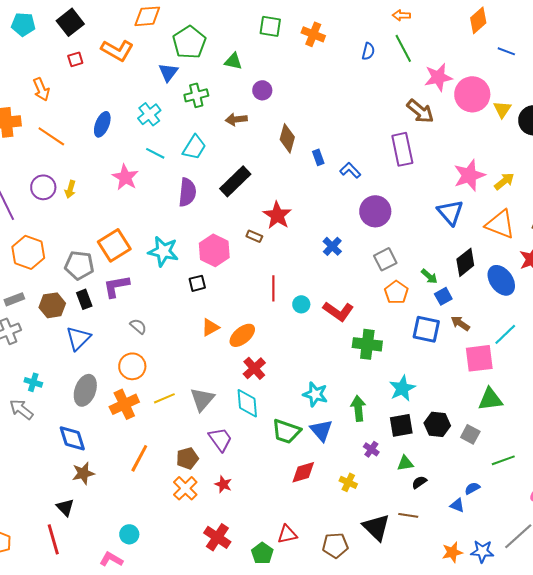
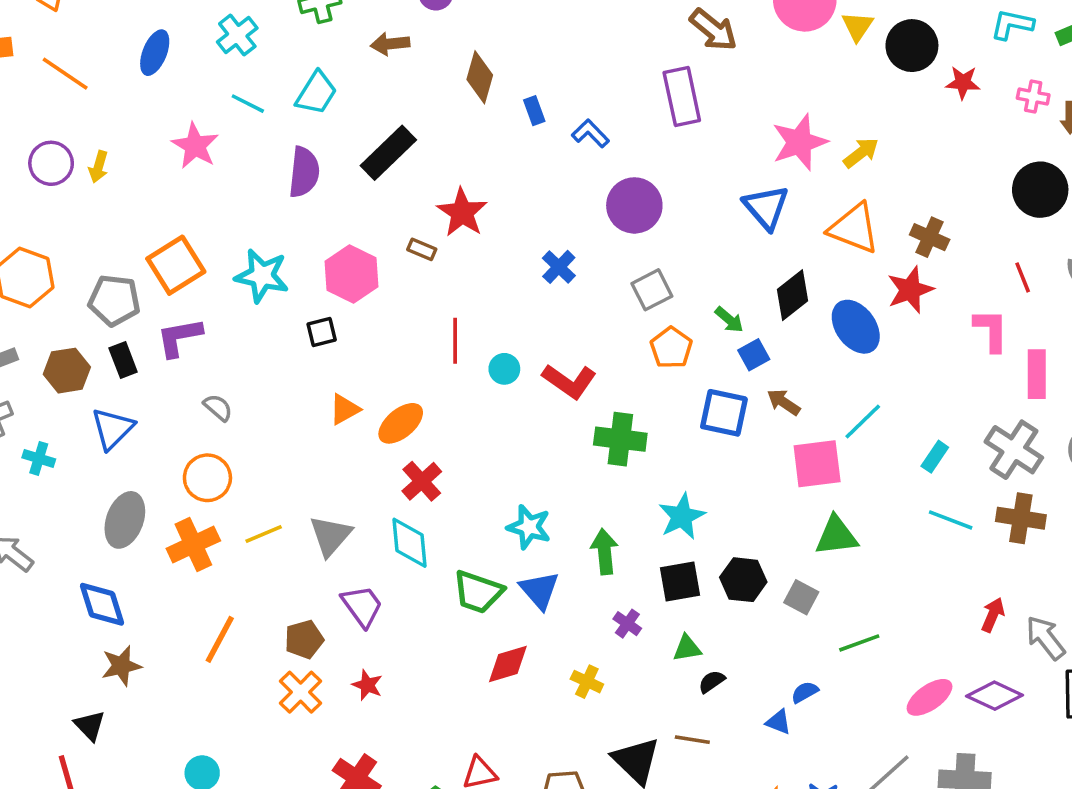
cyan cross: (33, 382) -> (39, 458), moved

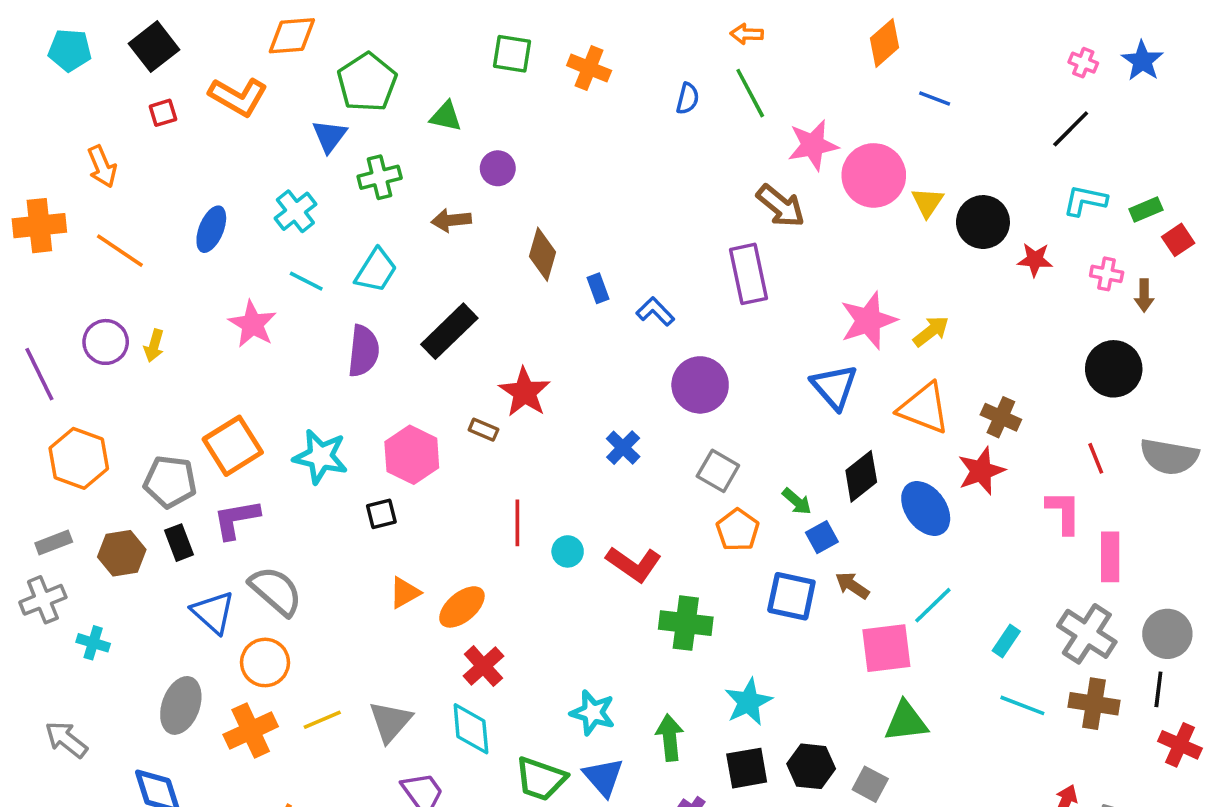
gray square: (652, 290) -> (718, 471), turned -33
gray semicircle: (218, 408) -> (276, 591), size x1.8
blue triangle: (113, 429) -> (213, 612), moved, turned -33

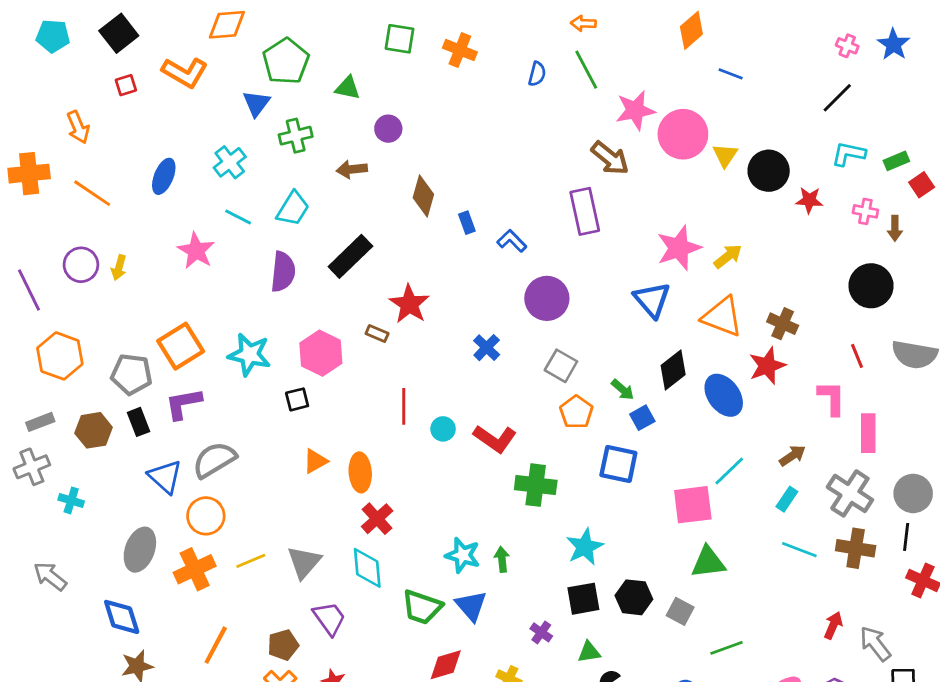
brown arrow: (852, 585) -> (792, 456), moved, turned 112
gray semicircle: (276, 591) -> (214, 460), turned -72
orange ellipse: (462, 607) -> (360, 472), turned -54
green arrow: (670, 738) -> (502, 559), moved, size x0.7

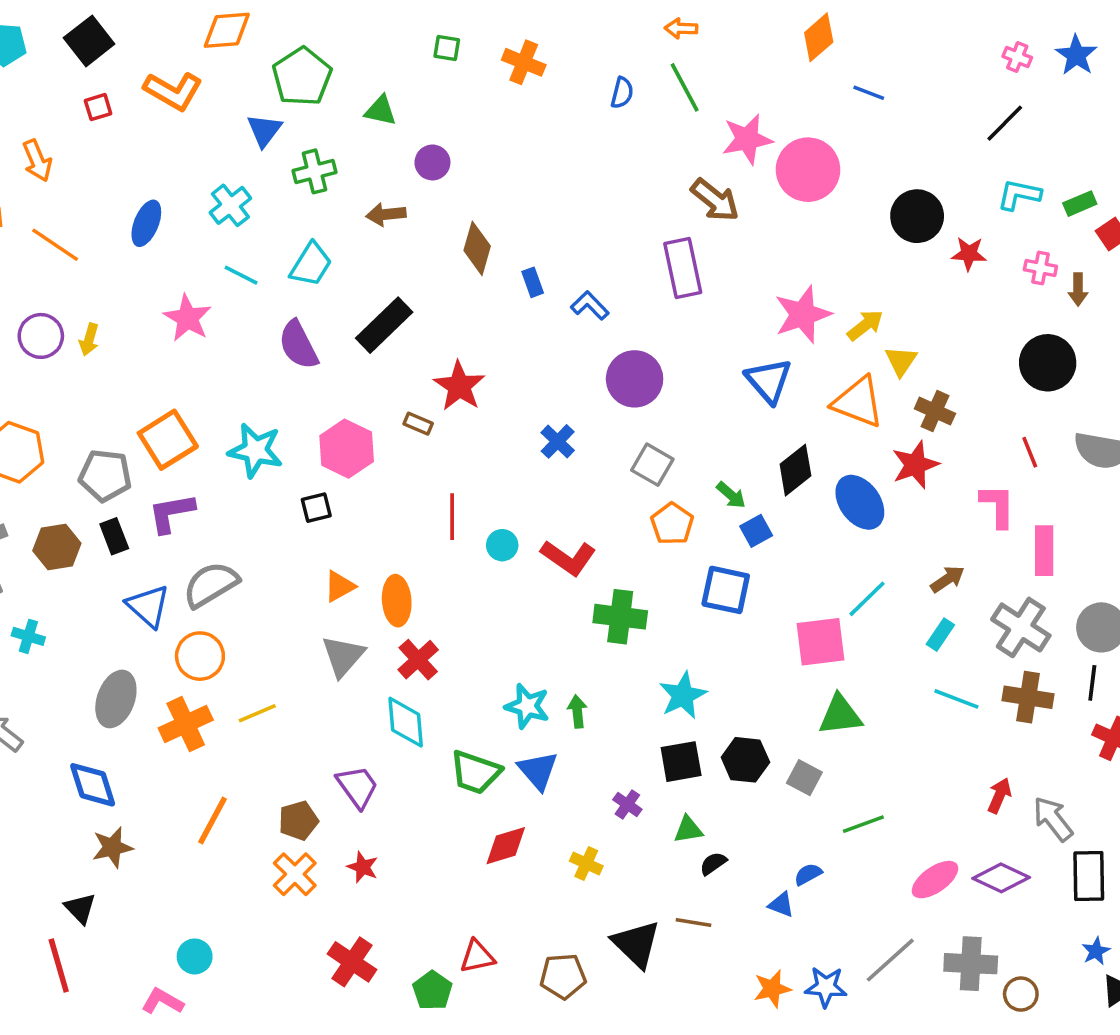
green square: (400, 39) -> (447, 48), size x0.7
yellow triangle: (725, 155) -> (901, 361), moved
purple semicircle: (283, 272) -> (298, 345), turned 147
gray triangle: (304, 562) -> (343, 656), moved

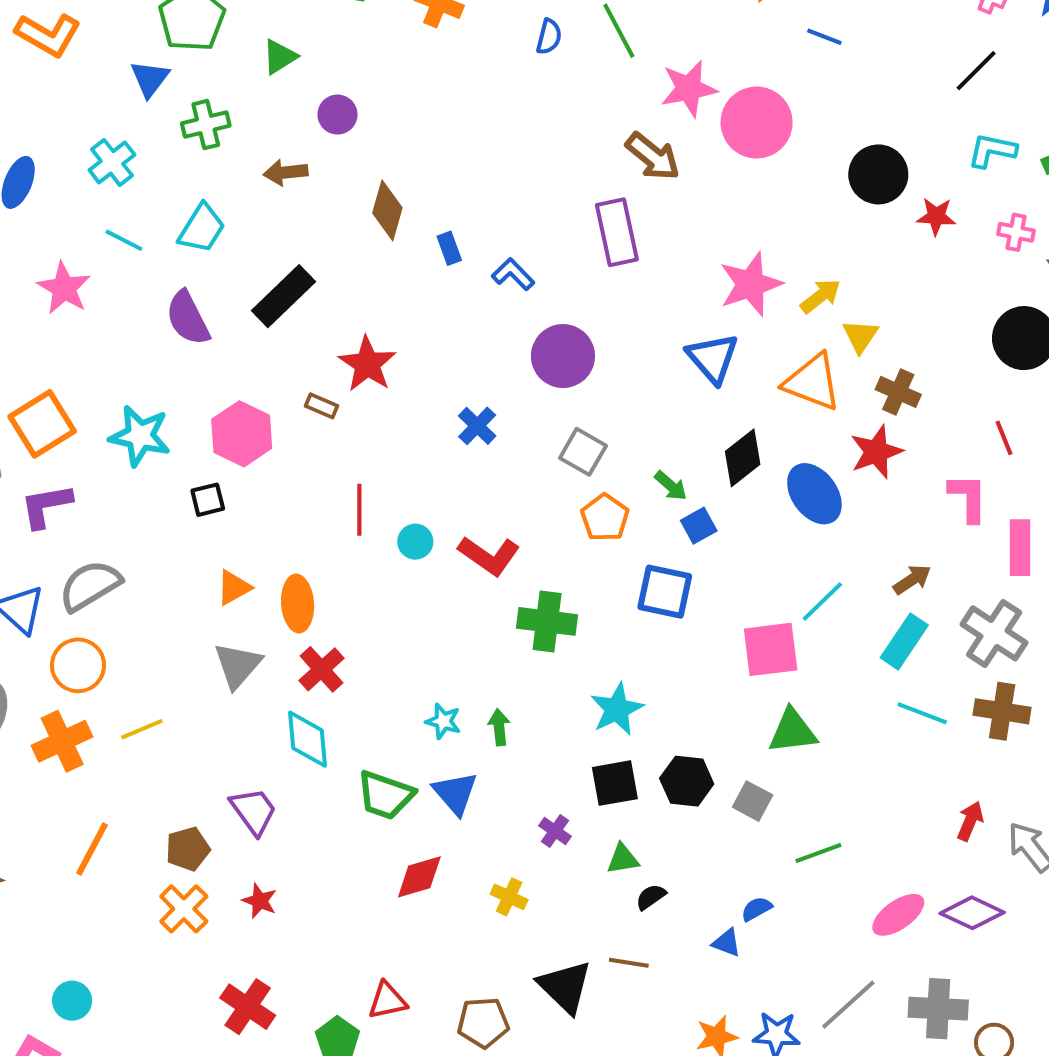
green triangle: (381, 111) -> (280, 57), turned -44
cyan rectangle: (940, 635) -> (904, 641), size x1.5
cyan star: (527, 706) -> (443, 721), size x0.7

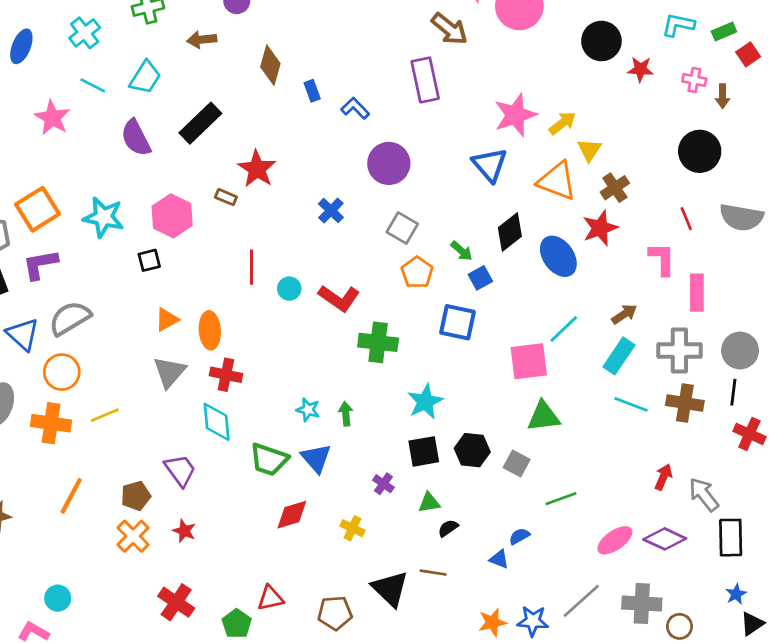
brown cross: (898, 392) -> (615, 188), turned 32
gray cross: (994, 633) -> (679, 351), turned -33
red cross: (321, 669) -> (226, 375), turned -36
orange cross: (62, 741) -> (51, 423), turned 33

